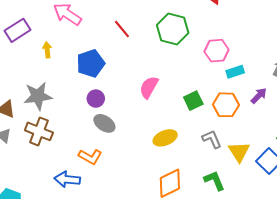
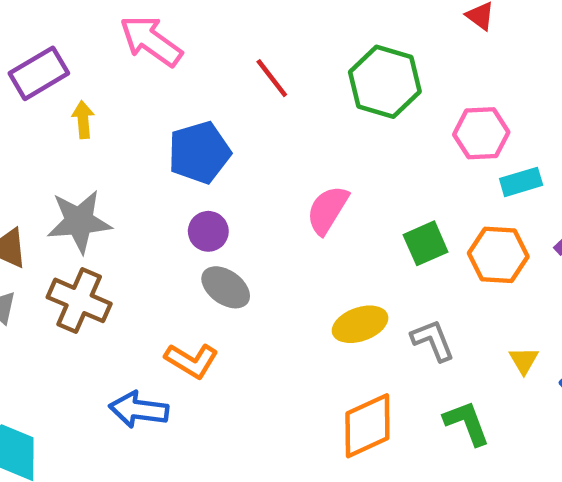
yellow arrow: (47, 50) -> (83, 120), moved
gray L-shape: (212, 139) -> (433, 340), moved
yellow triangle: (239, 152) -> (524, 360), size x0.6

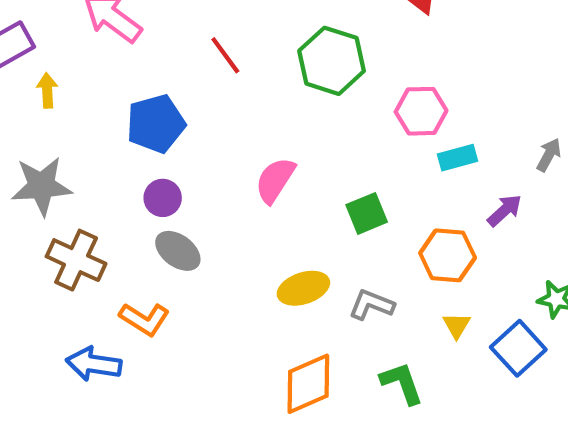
orange hexagon: (498, 255) -> (448, 255), moved
brown cross: (79, 300) -> (76, 260), moved
gray L-shape: (433, 340) -> (371, 305), turned -48

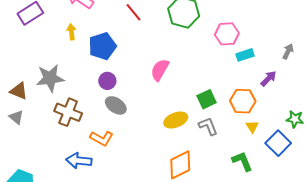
yellow arrow: (47, 90) -> (71, 32), moved
green square: (367, 213) -> (207, 99), moved
gray L-shape: (371, 305) -> (208, 126), turned 50
yellow triangle: (457, 325) -> (252, 127), moved
green L-shape: (402, 383) -> (242, 161), moved

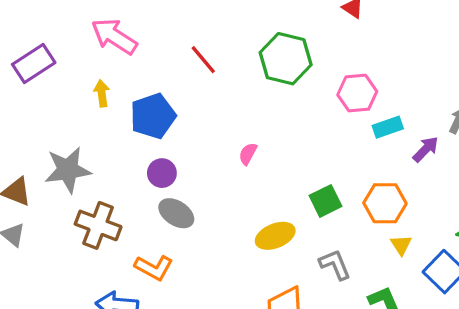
pink semicircle: (160, 70) -> (248, 154), size x0.6
purple arrow: (268, 79) -> (426, 149), moved
gray L-shape: (208, 126) -> (335, 265), moved

